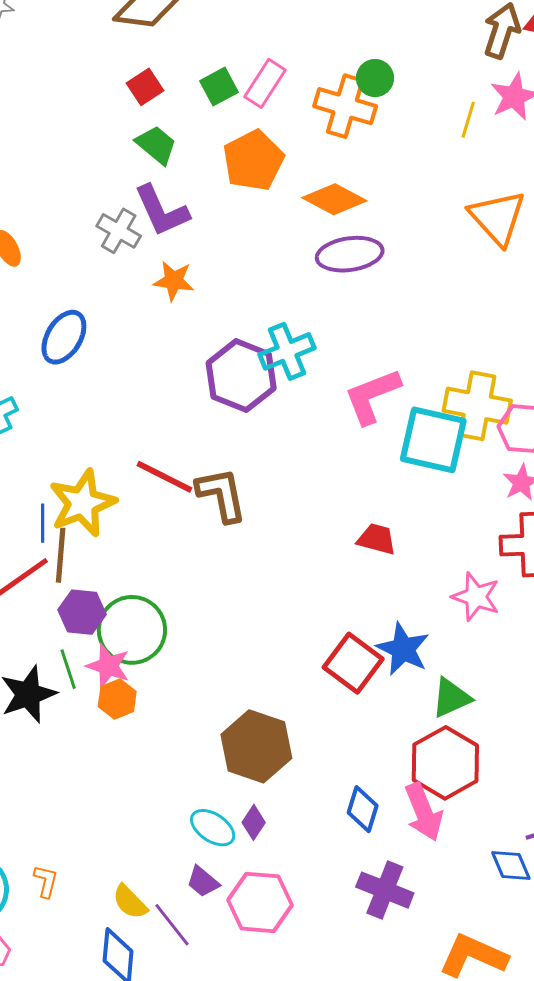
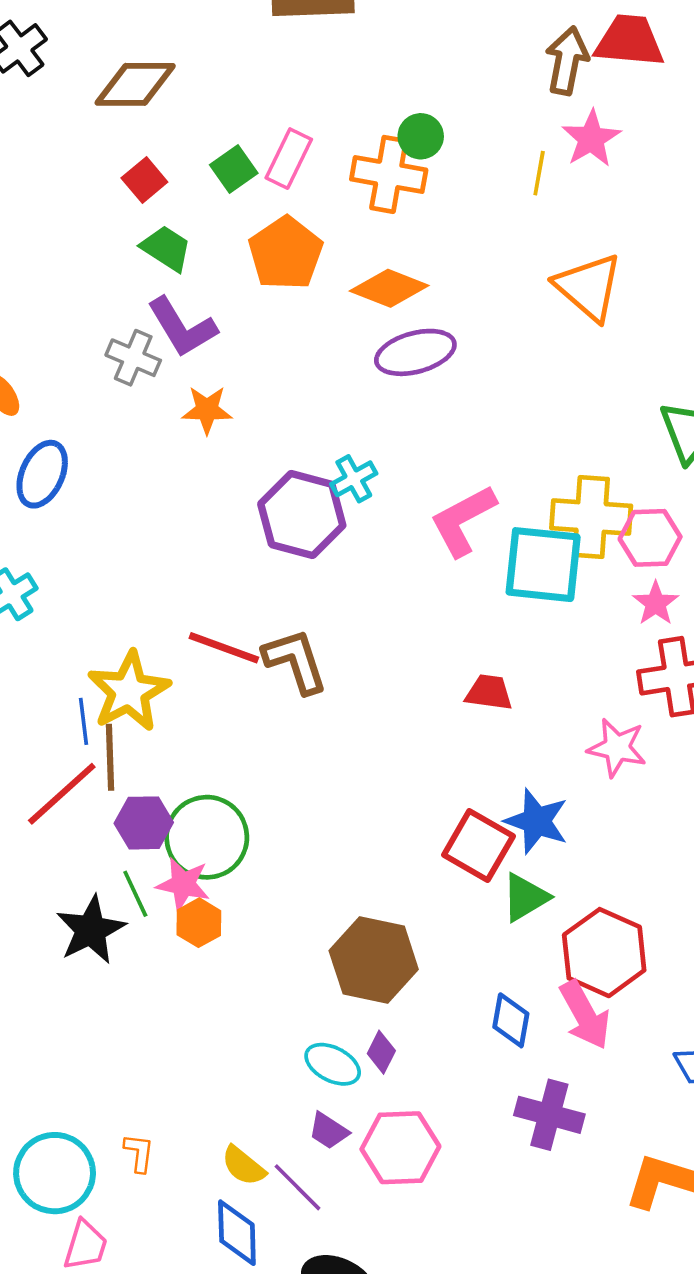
blue ellipse: (64, 337) -> (42, 474), moved
cyan cross: (287, 351) -> (354, 479), size x0.7
green triangle: (451, 698) -> (525, 897), moved

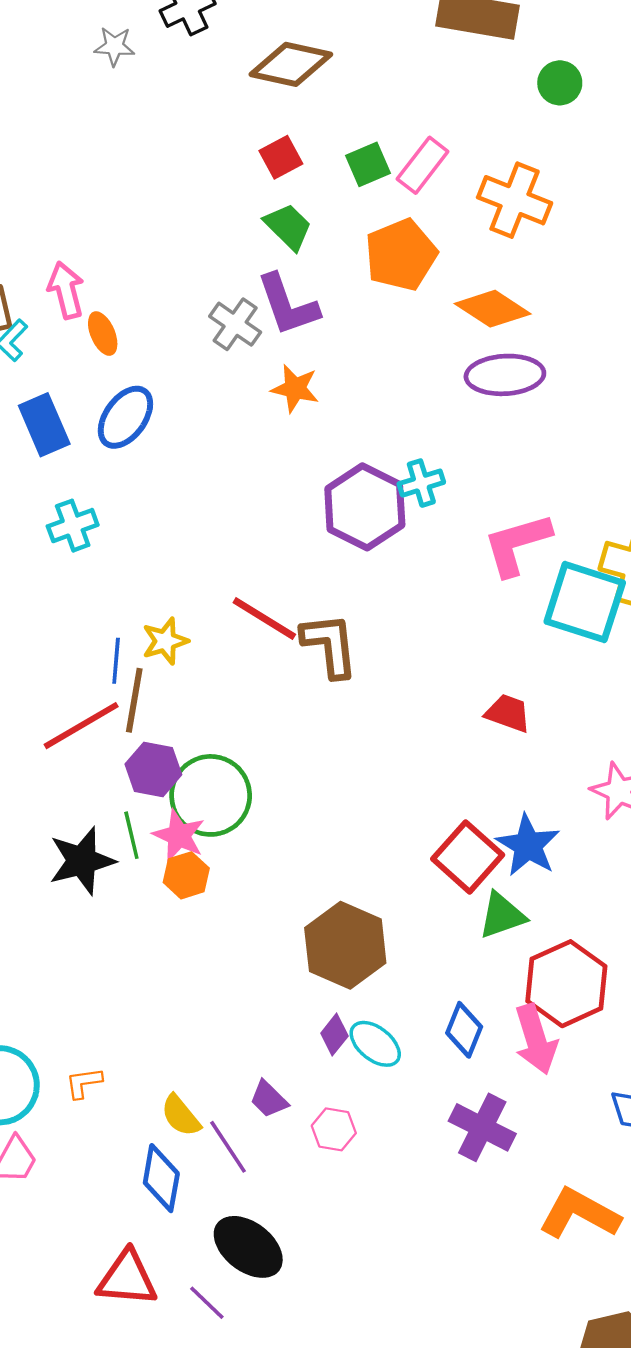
green circle: (421, 136) -> (560, 83), moved
yellow star: (129, 691) -> (165, 641), size x0.6
cyan ellipse: (333, 1064) -> (375, 1044), moved
pink hexagon: (400, 1148) -> (334, 1129), size x0.6
orange L-shape: (139, 1153) -> (84, 1083), turned -117

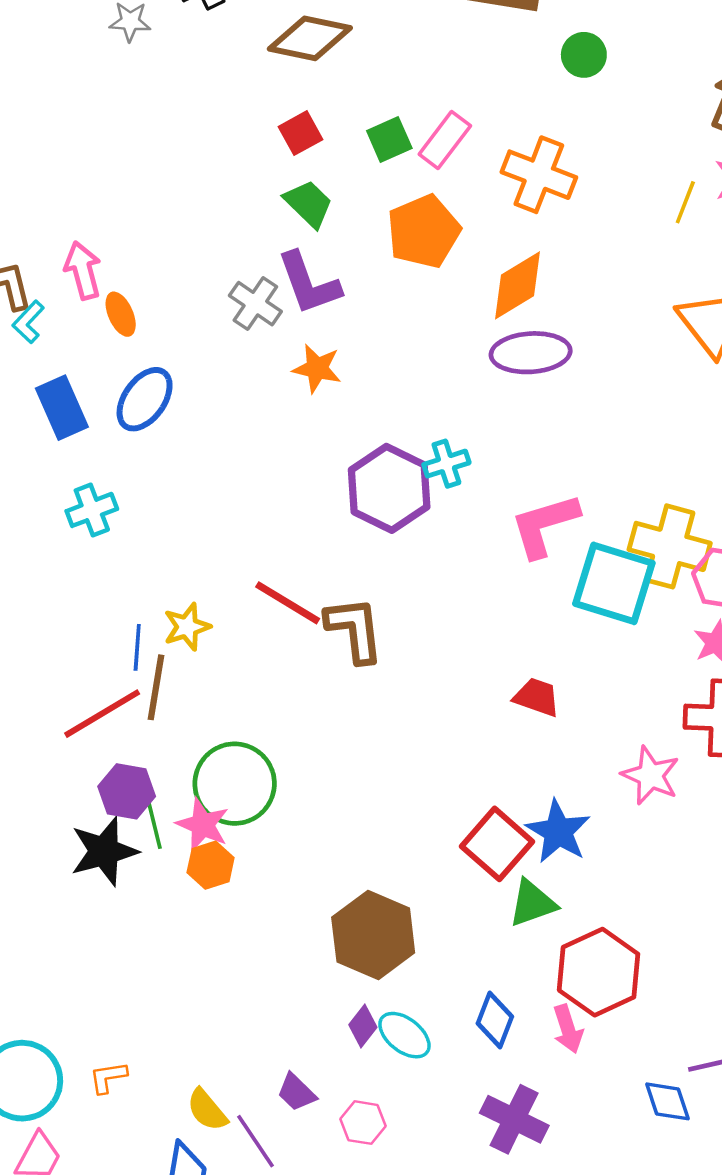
orange diamond: (493, 309) -> (517, 285), turned -64
purple hexagon: (153, 769) -> (127, 791), moved
pink arrow: (536, 1039) -> (568, 1029), size x0.7

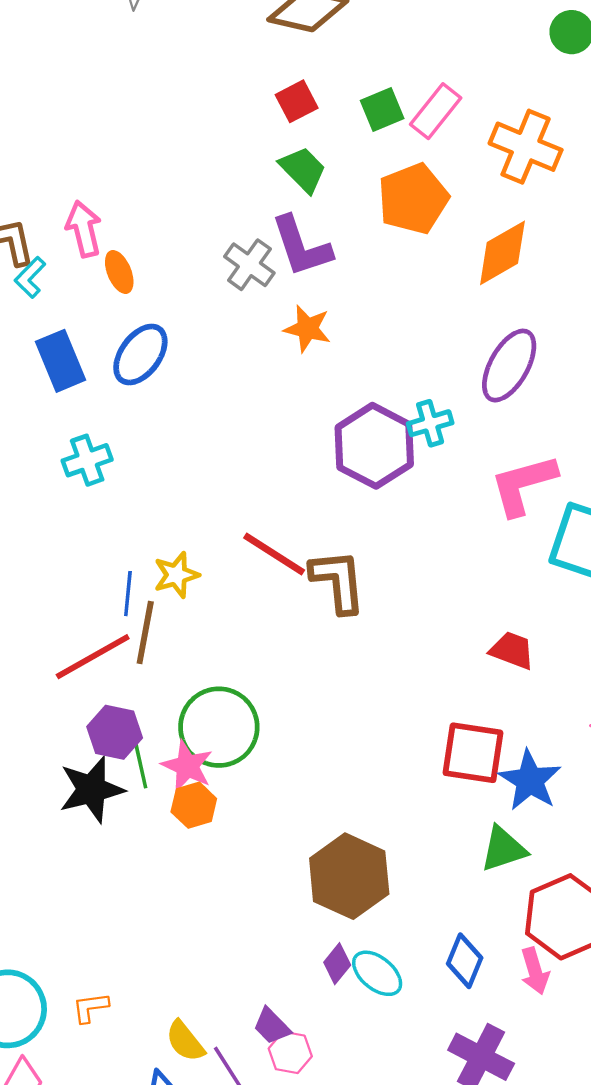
purple ellipse: (531, 353) -> (509, 366), moved, turned -58
red square: (497, 844) -> (473, 753), moved, turned -34
pink hexagon: (363, 1123) -> (290, 1052), moved

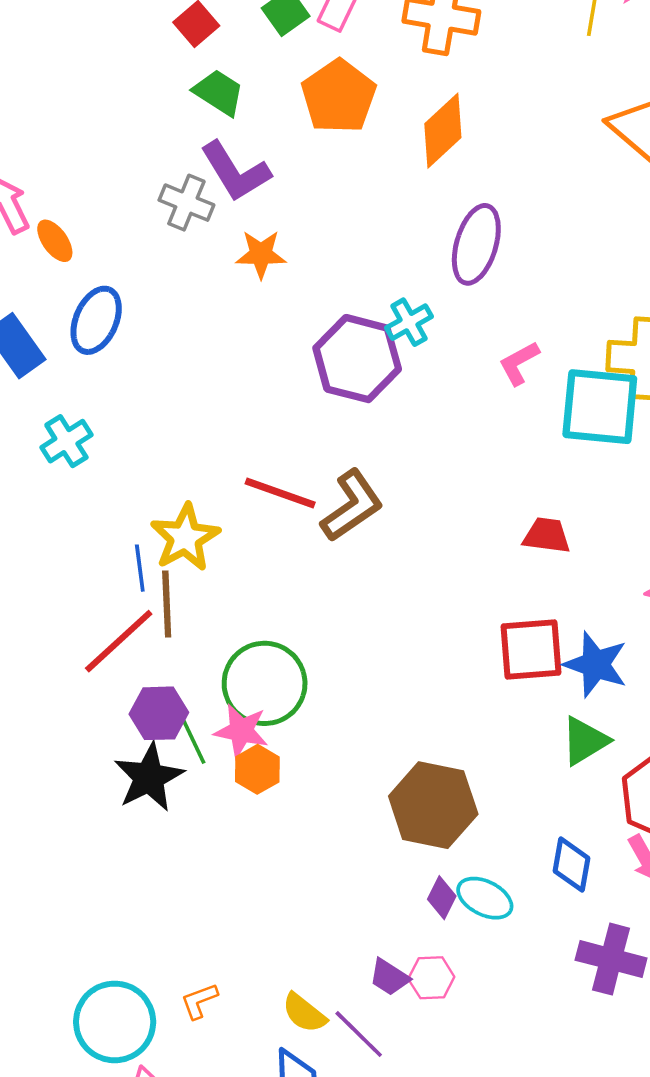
pink L-shape: (523, 485) -> (519, 363), size x0.6
yellow star: (176, 575) -> (185, 538), size x1.4
brown L-shape: (338, 581) -> (352, 506), turned 74
pink hexagon: (290, 1052) -> (431, 978), moved

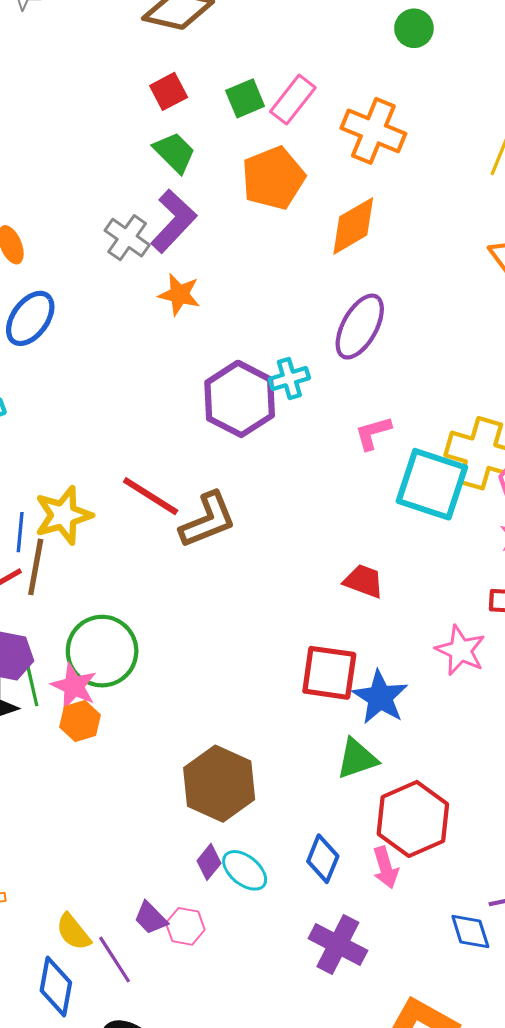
purple L-shape: (235, 171) -> (173, 221), turned -118

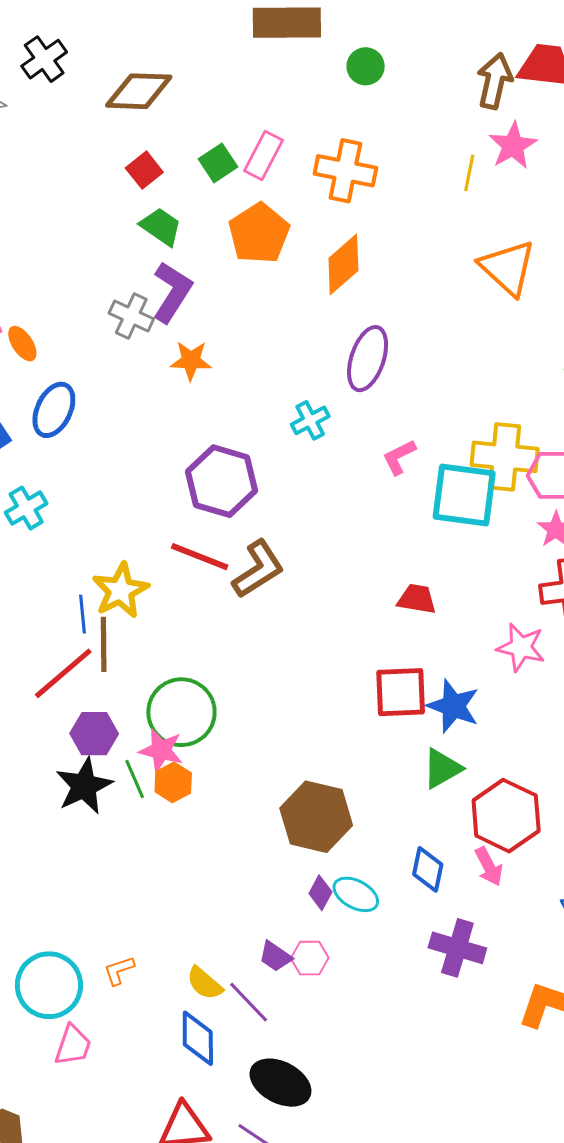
purple hexagon: (240, 399) -> (222, 481), moved
green line: (32, 685) -> (135, 779), moved

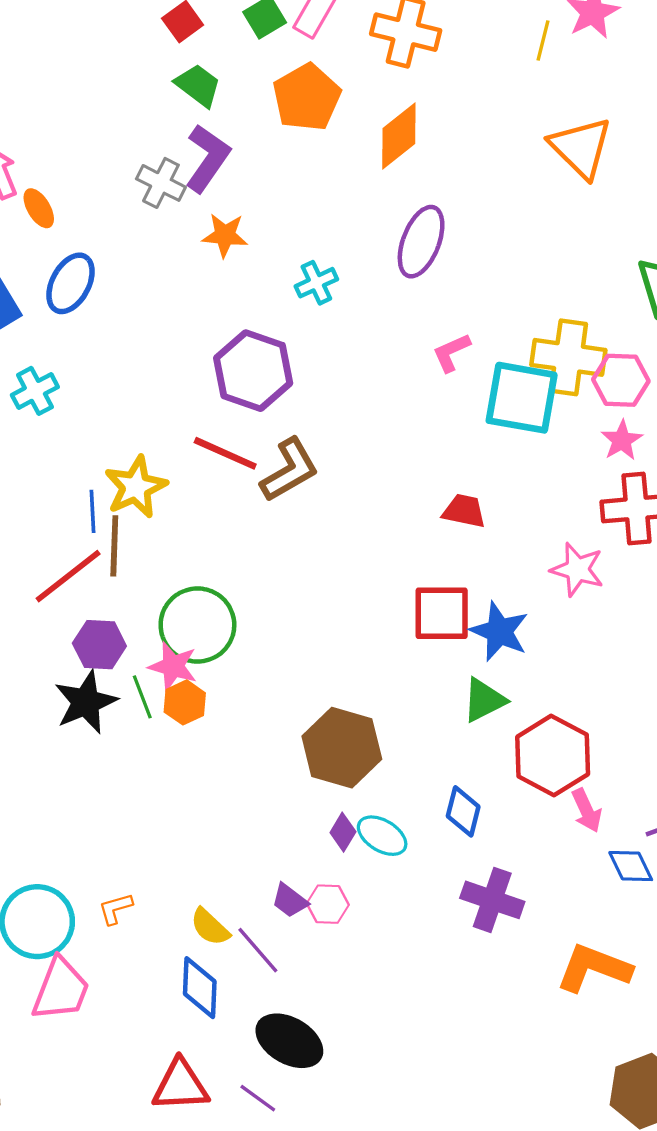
cyan cross: (310, 420) -> (316, 283), moved
pink arrow: (489, 867) -> (587, 810), moved
pink trapezoid: (73, 1045) -> (61, 989), size x1.4

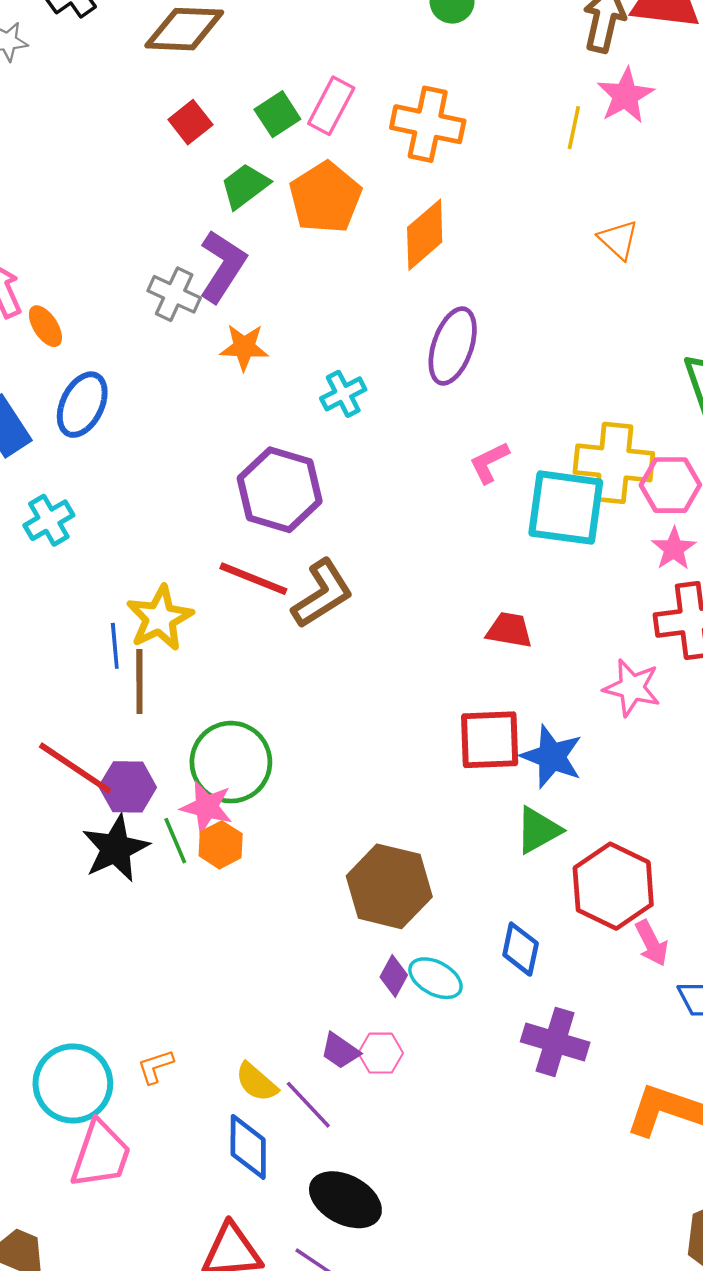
green trapezoid: (198, 85) -> (245, 186), moved, turned -72
orange triangle: (581, 148) -> (618, 240), size x0.6
red line: (68, 576) -> (75, 768), moved, turned 74

